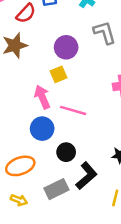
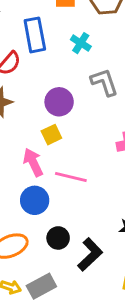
black circle: (66, 152) -> (58, 238), moved
gray rectangle: (56, 189) -> (41, 286), moved

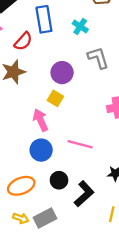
yellow square: (51, 135) -> (55, 98), turned -35
pink line: (71, 177) -> (80, 144), moved

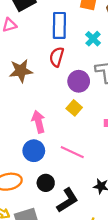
red semicircle: (23, 41) -> (57, 57), moved, turned 144
purple circle: (62, 73) -> (79, 81), moved
yellow square: (55, 98) -> (74, 108), moved

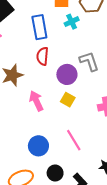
cyan cross: (93, 39) -> (72, 22), moved, turned 32
pink arrow: (38, 122) -> (36, 101), moved
pink line: (72, 152) -> (74, 140), turned 45

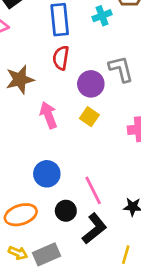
pink line: (74, 140) -> (93, 190), moved

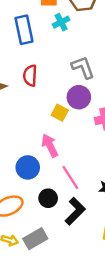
red semicircle: (61, 58) -> (30, 76), moved
purple circle: (91, 84) -> (79, 97), moved
pink arrow: (48, 115) -> (50, 146), moved

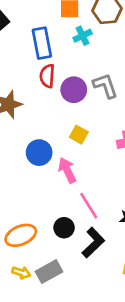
red semicircle: (30, 76) -> (47, 76), moved
purple circle: (79, 97) -> (74, 90), moved
blue circle: (28, 167) -> (39, 153), moved

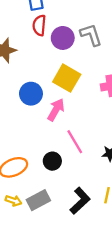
yellow square: (79, 135) -> (67, 78), size x1.6
pink arrow: (67, 170) -> (56, 110), turned 55
black L-shape: (93, 243) -> (80, 201), moved

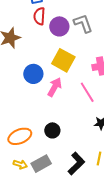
pink line: (75, 142) -> (87, 92), moved

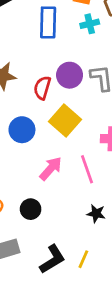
red semicircle: (39, 16) -> (42, 88), moved
pink arrow: (55, 87) -> (51, 169), moved

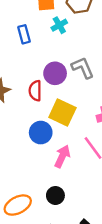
blue rectangle: (48, 22) -> (24, 34), size x0.7
blue circle: (22, 130) -> (41, 133), moved

